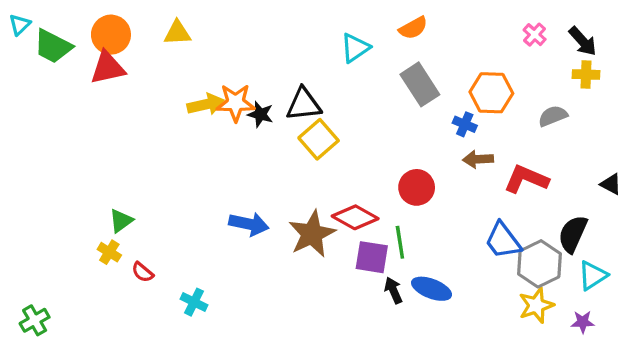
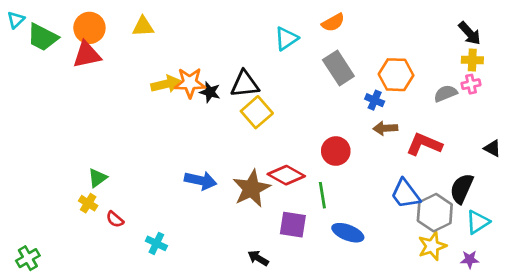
pink cross: (535, 35) -> (471, 84), moved, turned 36
purple square: (372, 257) -> (293, 225), moved
black arrow: (393, 290) -> (258, 258), moved, turned -35

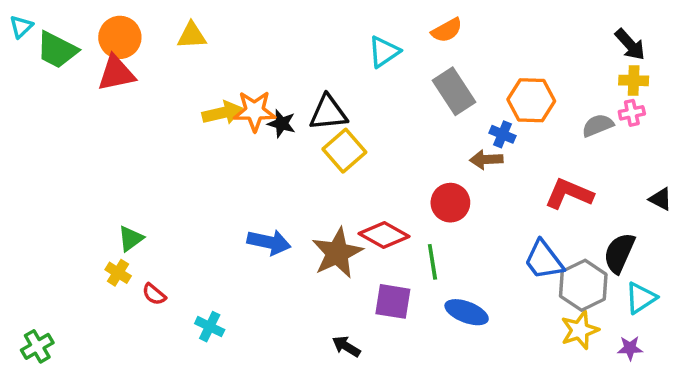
brown arrow: (385, 128) -> (486, 160), moved

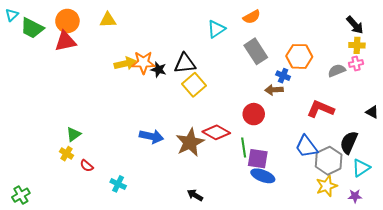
purple square: (393, 301) -> (258, 159), moved

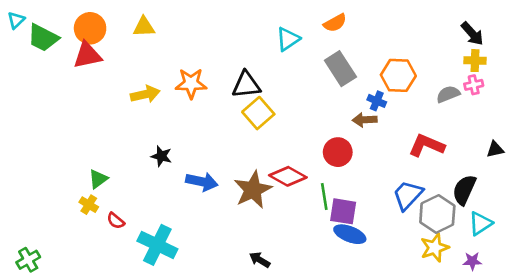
yellow arrow: (125, 63) -> (145, 94), moved
black star: (159, 70) -> (161, 156), moved
black triangle: (372, 112) -> (495, 149), turned -40
blue trapezoid: (306, 146) -> (408, 195), turned 80
cyan cross: (118, 184) -> (157, 245), size x1.8

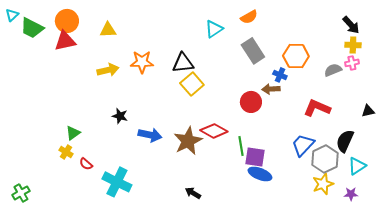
yellow triangle: (144, 27) -> (108, 30), moved
red circle: (338, 152) -> (251, 102), moved

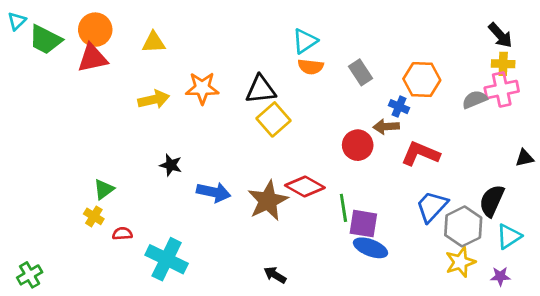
orange semicircle: (249, 17) -> (311, 67), moved, turned 36
gray rectangle: (253, 51) -> (361, 72), size x0.7
pink cross: (352, 63) -> (502, 89), size x1.6
red L-shape: (317, 108) -> (420, 154), moved
red semicircle: (86, 164) -> (122, 234), turned 136

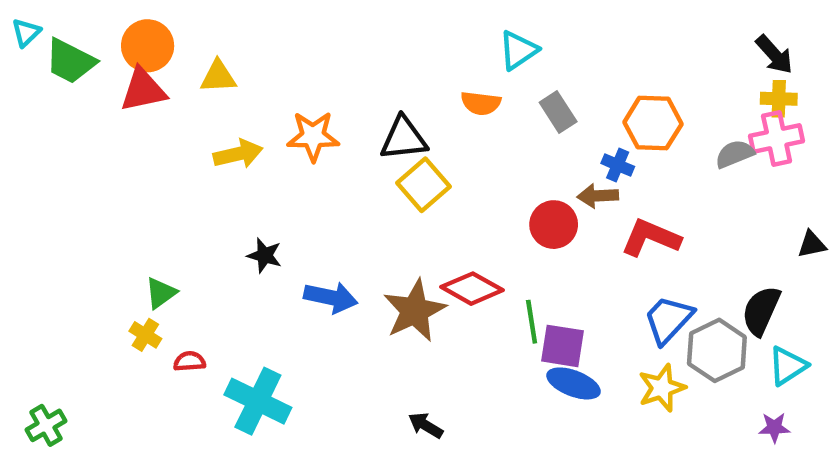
cyan triangle: (305, 41) -> (518, 50), moved
yellow triangle: (154, 42) -> (218, 77), moved
yellow star: (460, 262) -> (662, 388), moved

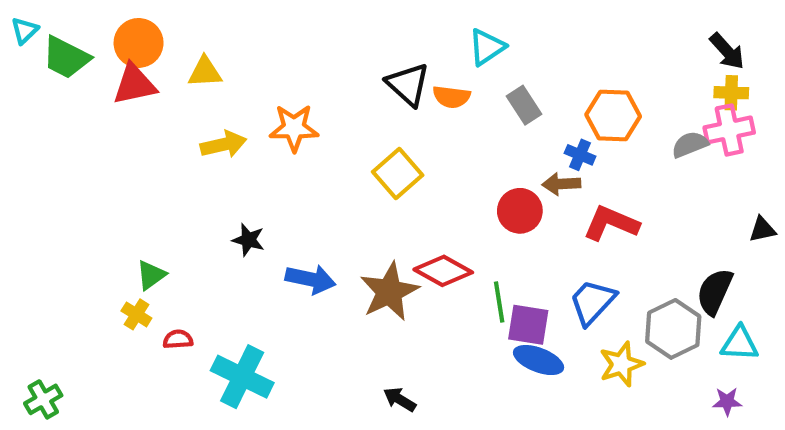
black triangle: (404, 138) -> (408, 84), moved, turned 48
blue trapezoid: (668, 319) -> (592, 302), moved
cyan triangle: (788, 366) -> (740, 343), turned 36

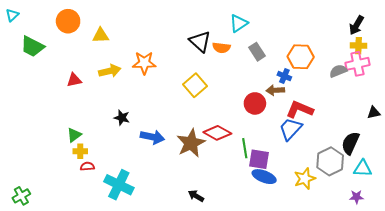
black arrow: (727, 51) -> (356, 25), turned 72
green trapezoid: (66, 57) -> (33, 47), moved
red triangle: (134, 84) -> (74, 80), moved, size x0.7
blue trapezoid: (592, 302) -> (290, 129), moved
yellow cross: (136, 314) -> (80, 151), moved, turned -32

